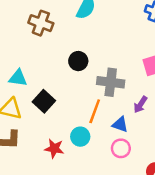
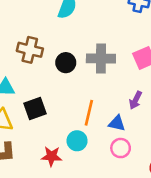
brown cross: (41, 23) -> (30, 50), moved
gray cross: (111, 82) -> (101, 59), moved
black square: (44, 101) -> (35, 109), turned 35

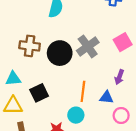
gray cross: (101, 59) -> (88, 47), turned -30
black circle: (66, 63) -> (60, 53), size x1.5
pink circle: (121, 148) -> (121, 115), moved

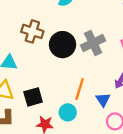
black square: (39, 93) -> (33, 97), moved
blue triangle: (106, 97) -> (103, 100), turned 40

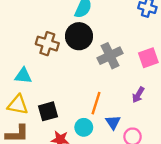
black circle: (62, 45) -> (79, 36), moved
blue triangle: (103, 100) -> (113, 122), moved

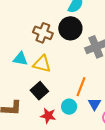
yellow triangle: (18, 105) -> (42, 64), moved
black square: (48, 111) -> (39, 91), turned -30

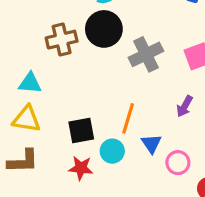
brown cross: (43, 33) -> (62, 40), turned -30
yellow triangle: (42, 64) -> (26, 119), moved
black square: (39, 91) -> (81, 130), moved, turned 36

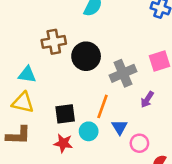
black circle: (104, 29) -> (86, 56), moved
gray cross: (146, 54) -> (123, 73), moved

